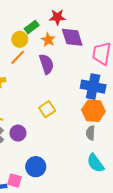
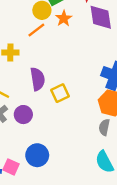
orange star: (48, 40) -> (64, 18), moved
purple semicircle: (46, 64) -> (38, 79), moved

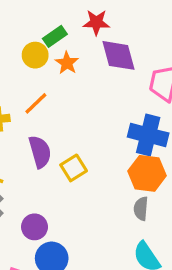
orange line: (36, 30) -> (36, 103), moved
purple circle: (23, 115) -> (34, 227), moved

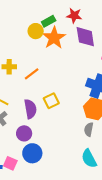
orange star: (67, 63) -> (54, 38), size x1.6
orange line: (36, 103) -> (32, 74), moved
purple semicircle: (40, 152) -> (30, 109), moved

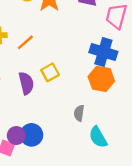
gray semicircle: (89, 129) -> (79, 113), moved
purple circle: (24, 133) -> (16, 136), moved

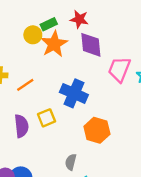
blue cross: (103, 52) -> (74, 93), moved

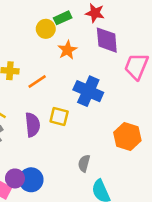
orange star: (54, 44) -> (67, 50), moved, size x0.7
yellow square: (46, 118) -> (59, 117), turned 36
orange hexagon: (97, 130) -> (127, 136), moved

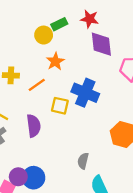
orange star: (67, 50) -> (55, 61), moved
yellow square: (59, 117) -> (60, 106), moved

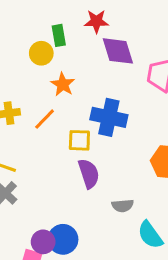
green rectangle: (59, 24) -> (59, 35), turned -63
purple semicircle: (34, 126) -> (89, 174), moved
gray semicircle: (83, 161) -> (123, 206), turned -98

